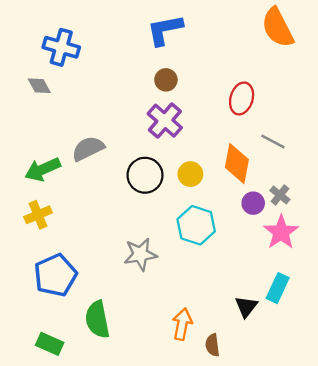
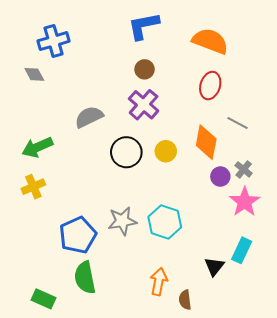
orange semicircle: (278, 28) -> (210, 41), moved, turned 138
blue cross: (61, 47) -> (54, 41), turned -32
gray semicircle: (88, 148) -> (89, 117), moved
cyan hexagon: (196, 225) -> (165, 222), moved
blue pentagon: (55, 275) -> (78, 235), moved

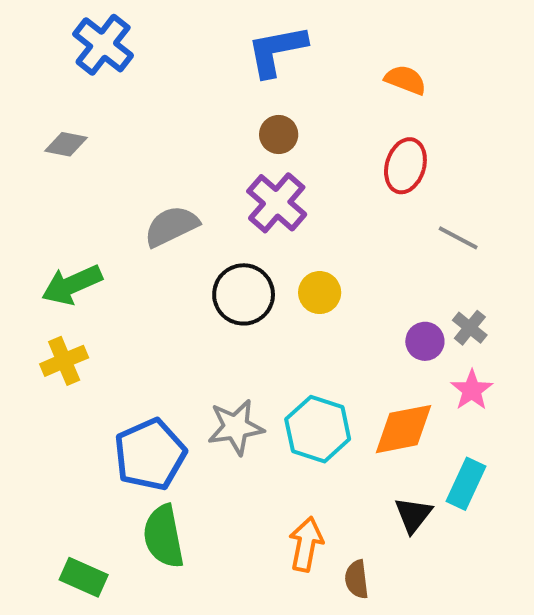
blue cross: (54, 41) -> (103, 45), moved, turned -36
orange semicircle: (210, 41) -> (405, 80), size x0.6
gray diamond: (34, 74) -> (66, 144), turned -50
orange diamond: (206, 142) -> (403, 429), moved, turned 68
pink star: (245, 202) -> (472, 390), size x0.7

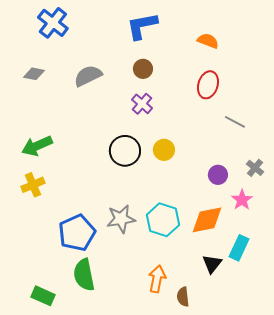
purple cross: (277, 203) -> (142, 104), size x0.7
gray semicircle: (171, 226) -> (88, 76), moved
gray cross: (470, 328) -> (255, 168), moved

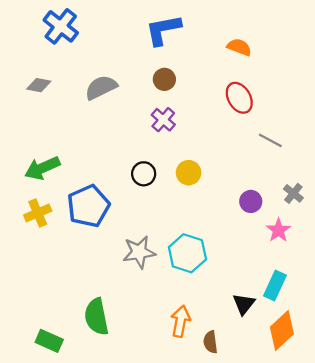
red ellipse: (208, 85) -> (239, 98), turned -48
black circle: (125, 151) -> (144, 174), size x0.7
orange diamond: (207, 220) -> (282, 330), moved, turned -32
blue pentagon: (77, 233) -> (88, 206), moved

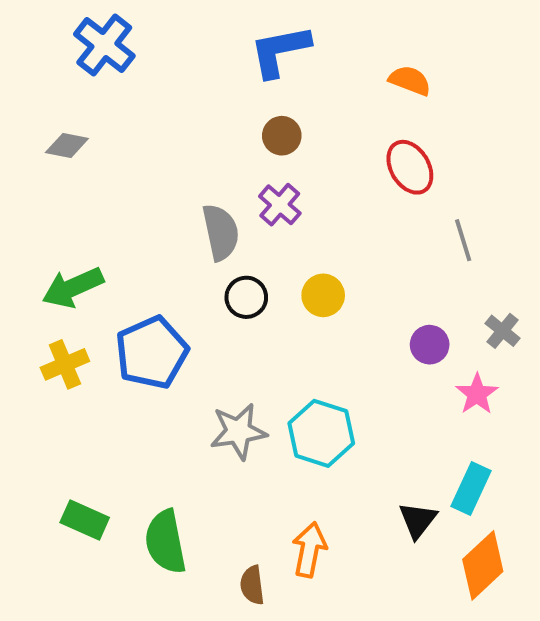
gray semicircle: (101, 87) -> (221, 232), moved, turned 104
gray line: (270, 140) -> (463, 240), turned 45
green rectangle: (49, 341) -> (85, 520), moved
brown semicircle: (210, 342) -> (252, 585), moved

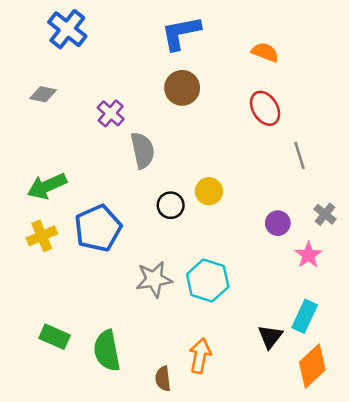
brown circle: (282, 136) -> (182, 88), size x1.4
purple cross: (280, 205) -> (111, 113), moved
black circle: (246, 297) -> (171, 205), moved

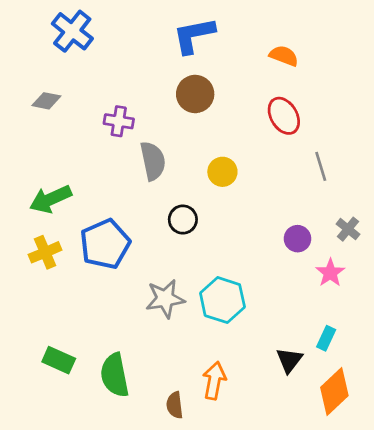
purple cross: (111, 113) -> (119, 121), turned -32
yellow circle: (209, 191) -> (222, 172), moved
cyan rectangle: (305, 316) -> (326, 338), size x0.7

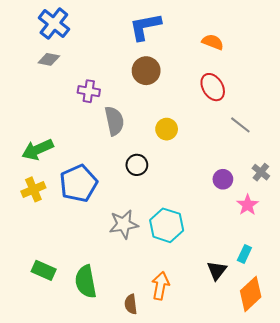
gray diamond: (46, 101) -> (49, 59), moved
gray line: (321, 166) -> (240, 125), turned -35

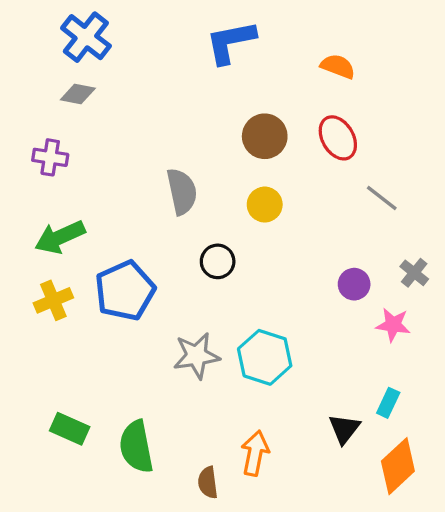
brown circle: (146, 71) -> (265, 136), moved
purple cross: (89, 91) -> (50, 157), moved
pink star: (248, 205) -> (393, 325), turned -30

